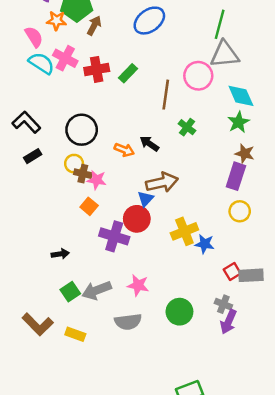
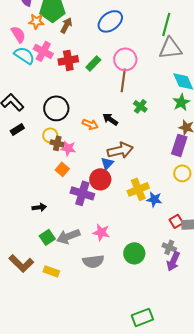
pink circle: (198, 76) -> (125, 59), moved

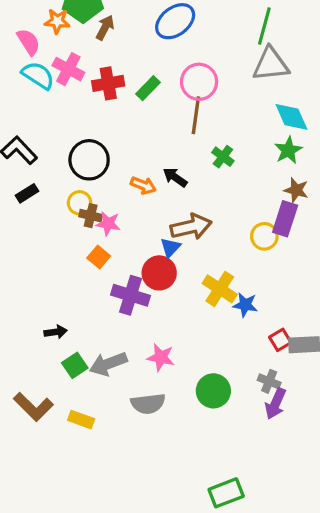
yellow circle: (182, 173) -> (264, 236), moved
yellow cross: (138, 189) -> (220, 289), turned -35
black arrow: (39, 207) -> (56, 332), moved

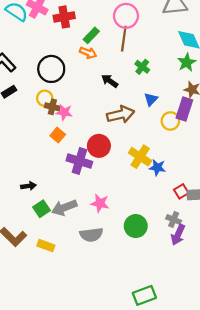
green rectangle: (148, 88) -> (91, 35), moved
orange arrow: (143, 185) -> (88, 53), moved
blue triangle: (170, 247) -> (151, 99), moved

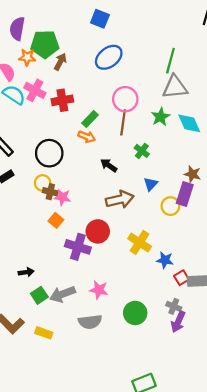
green star: (187, 62) -> (161, 117), moved
blue star: (157, 168) -> (165, 260), moved

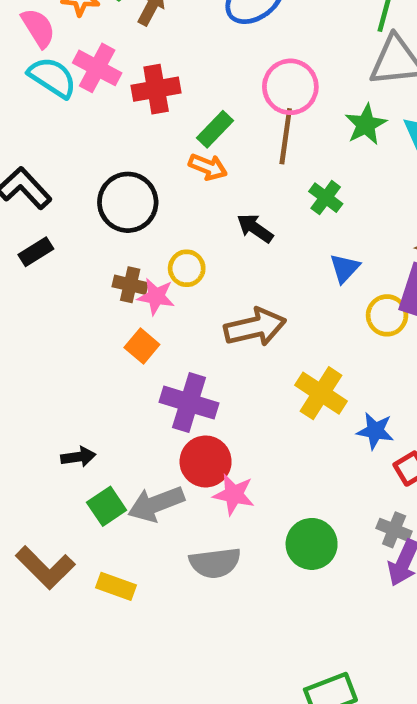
yellow circle: (43, 183) -> (187, 268), moved
brown arrow: (120, 199) -> (255, 327), moved
red circle: (98, 231) -> (206, 461), moved

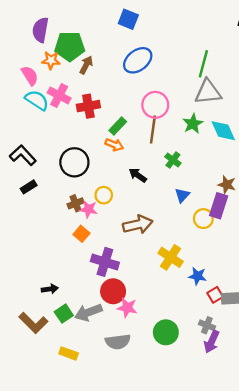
brown cross: (130, 285) -> (76, 203), turned -35
brown L-shape: (45, 568) -> (33, 323), moved

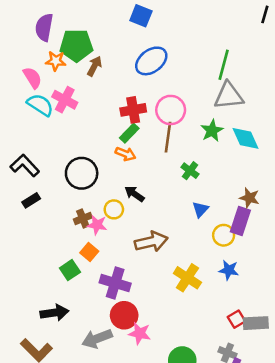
red cross: (88, 106) -> (133, 110), moved
black arrow: (138, 175) -> (134, 194), moved
blue star: (198, 276) -> (229, 270), moved
black arrow: (50, 289) -> (54, 313), size x1.5
green square: (64, 314) -> (70, 270), moved

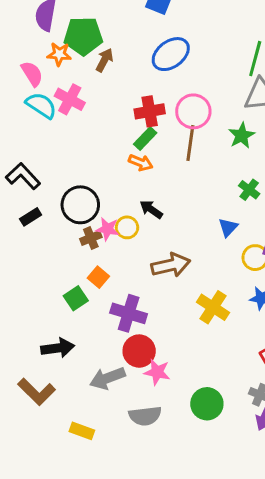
green cross: (190, 171) -> (249, 190), moved
black circle: (82, 173) -> (80, 205), moved
pink star: (97, 225) -> (107, 229), moved

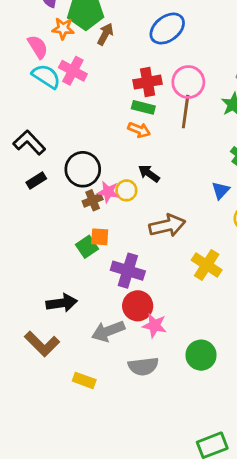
green rectangle: (145, 138) -> (143, 107), turned 60
orange square: (98, 277) -> (100, 237), turned -36
green square: (76, 298) -> (87, 247), moved

